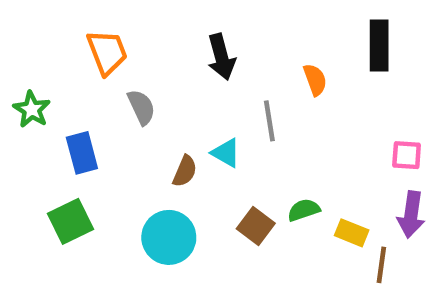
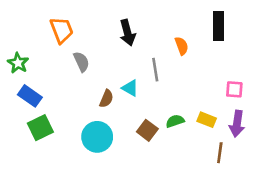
blue rectangle: (82, 153) -> (30, 96), moved, turned -40
yellow rectangle: (352, 233) -> (207, 120), moved

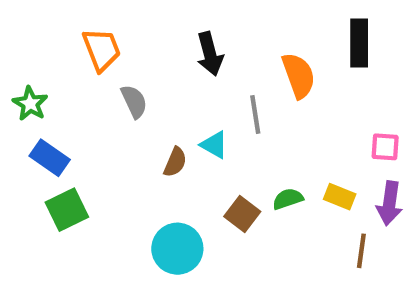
orange semicircle: (182, 46) -> (299, 75), size x1.5
cyan circle: (97, 137) -> (177, 249), moved

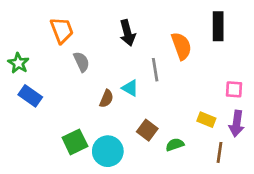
green semicircle: (288, 199) -> (175, 145), moved
green square: (67, 210) -> (75, 142), moved

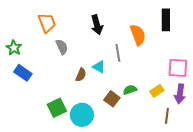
pink square: (234, 89) -> (178, 68), size x1.5
yellow rectangle: (206, 120) -> (157, 91), turned -56
green semicircle: (175, 145) -> (130, 90), moved

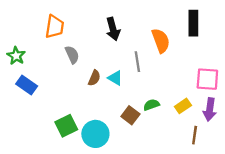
orange trapezoid: (47, 23) -> (55, 27), turned 30
brown semicircle: (81, 75) -> (94, 78), moved

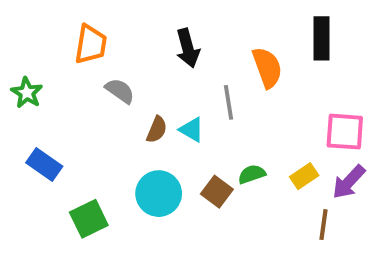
gray semicircle: (72, 55) -> (120, 91), turned -30
blue rectangle: (27, 85) -> (44, 164), moved
purple arrow: (210, 109) -> (349, 182), turned 35
green square: (66, 126) -> (89, 219), moved
cyan circle: (95, 134) -> (159, 194), moved

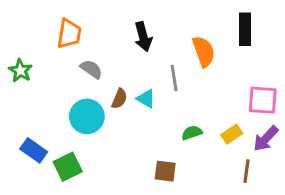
blue rectangle: (44, 164) -> (34, 150), moved
brown square: (217, 192) -> (165, 171), moved, turned -30
cyan circle: (159, 194) -> (87, 116), moved

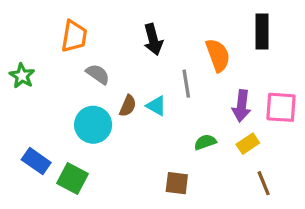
purple arrow: (266, 139) -> (242, 106), moved, turned -36
green square: (68, 167) -> (73, 178), turned -36
brown line: (247, 171) -> (264, 183), turned -30

